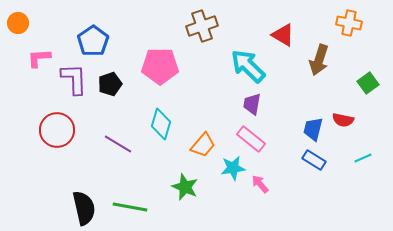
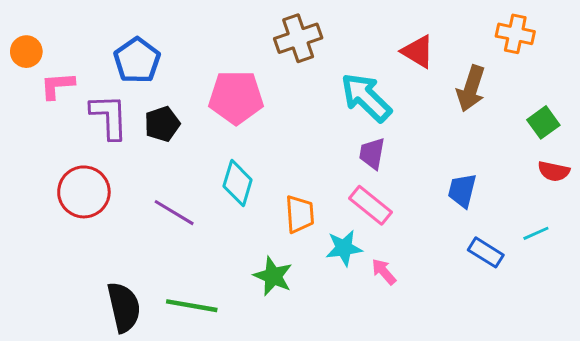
orange circle: (18, 23) -> (26, 52), moved
red semicircle: (343, 120) -> (554, 171), moved
orange trapezoid: (203, 145) -> (300, 214), turned -44
blue rectangle: (314, 160) -> (486, 252), moved

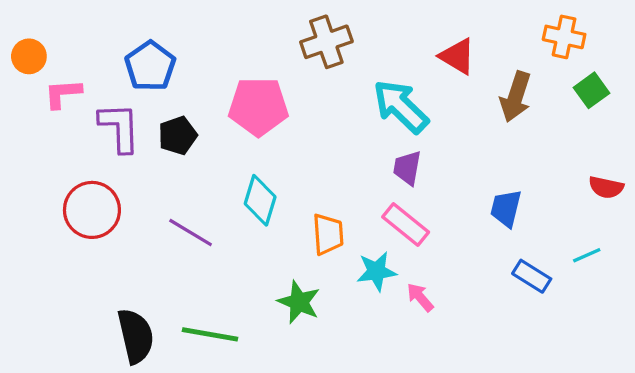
green square: (543, 122) -> (592, 90), moved

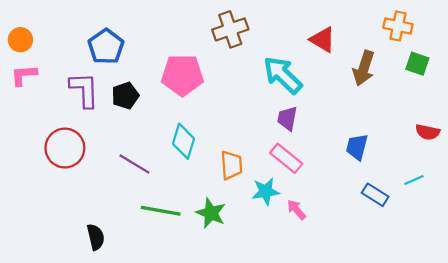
green square: (592, 90) -> (417, 64), turned -35
pink L-shape: (63, 94) -> (24, 75), moved
green line: (210, 334) -> (161, 211), moved
black semicircle: (136, 336) -> (96, 237), size x0.7

